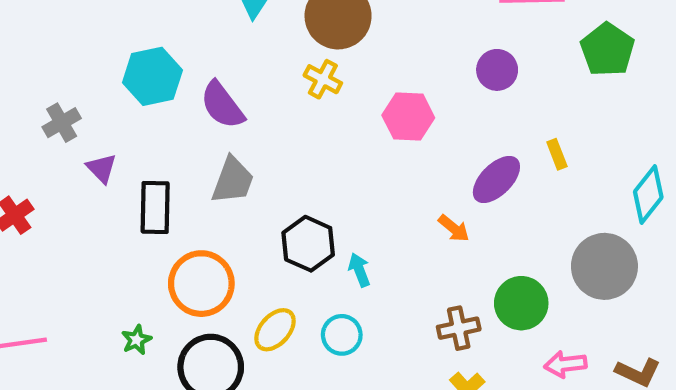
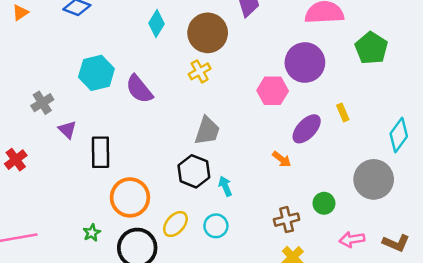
purple circle: (497, 70) -> (305, 63), size x1.6
yellow cross: (323, 79) -> (200, 71), turned 35
pink hexagon: (408, 116) -> (273, 91), moved
gray trapezoid: (233, 180) -> (207, 131), moved
green circle: (521, 303) -> (324, 203), size x0.7

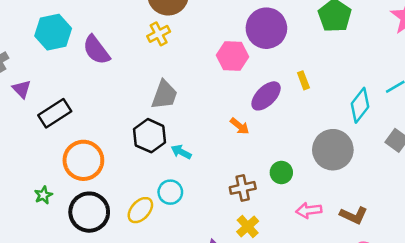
black rectangle: (101, 152) -> (55, 113), turned 56
cyan arrow: (225, 186) -> (181, 152), turned -42
yellow ellipse: (175, 224) -> (140, 210), moved

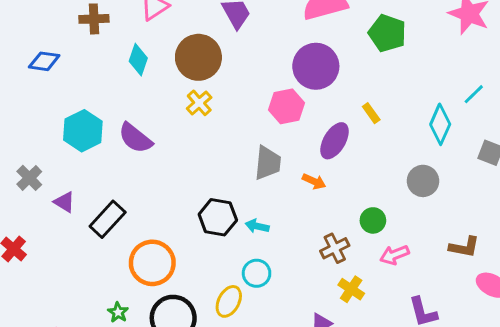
gray trapezoid: (164, 95) -> (268, 163), moved
gray circle: (333, 150) -> (423, 181), size x0.7
pink arrow: (309, 210) -> (394, 255), moved

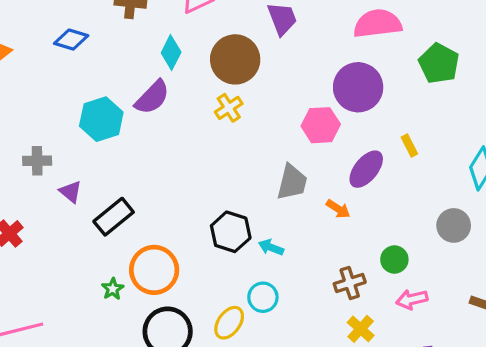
purple semicircle: (135, 138) -> (152, 97), moved, turned -93
gray cross: (29, 178) -> (37, 161), turned 35
green star: (118, 312) -> (113, 289), moved

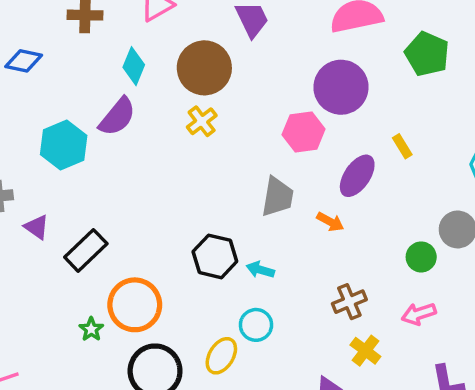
green circle: (394, 259) -> (421, 257), moved

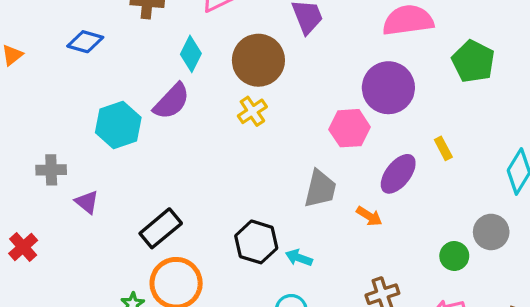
black rectangle: (86, 250) -> (161, 228), moved

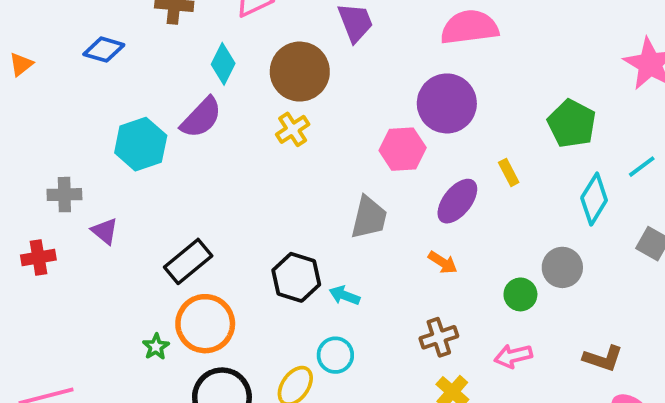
green pentagon: (473, 61) -> (572, 124), moved
orange arrow: (369, 216) -> (443, 262), moved
red cross: (23, 247) -> (38, 258), moved, turned 32

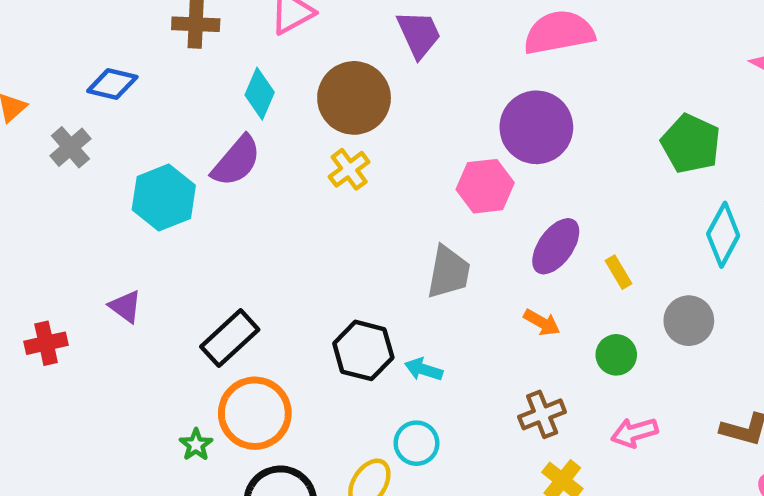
yellow rectangle: (509, 172) -> (619, 272), moved
gray cross: (64, 195) -> (70, 147), moved, turned -36
green circle: (520, 294) -> (616, 355), moved

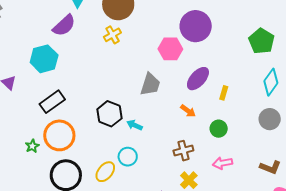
cyan hexagon: (164, 197) -> (44, 59), moved
yellow rectangle: (619, 272) -> (224, 93), turned 40
gray circle: (689, 321) -> (270, 119), moved

